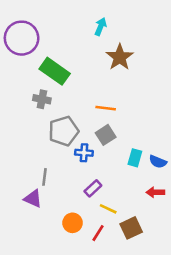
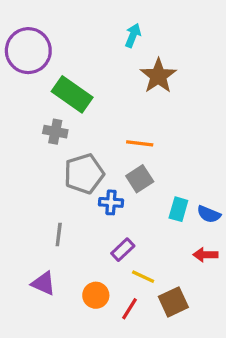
purple triangle: (33, 199) -> (43, 283), moved

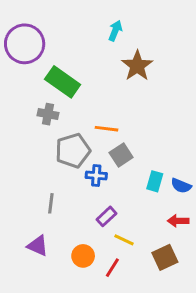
orange line: (140, 143) -> (106, 129), moved
brown square: (173, 302) -> (165, 257), moved

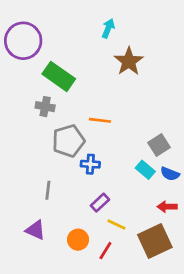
gray square: (121, 155) -> (159, 145), moved
cyan rectangle: (155, 181) -> (145, 170), turned -66
brown square: (165, 257) -> (155, 241), size x1.4

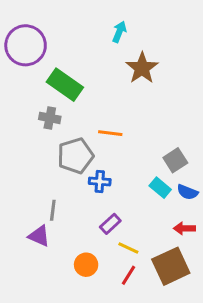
purple triangle: (35, 230) -> (39, 236), moved
red line: (105, 251) -> (128, 275), moved

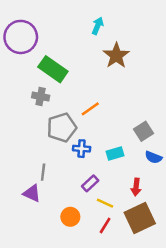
orange line: (110, 133) -> (90, 109), turned -42
cyan rectangle: (160, 188) -> (115, 154), moved, turned -56
red arrow: (184, 228) -> (136, 187), moved, turned -84

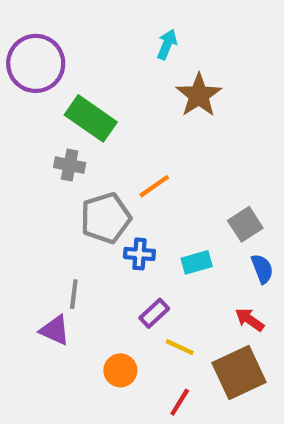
blue semicircle: (153, 157) -> (262, 269), turned -133
red arrow: (136, 187) -> (250, 320), moved, turned 119
red line: (105, 225) -> (180, 402), moved

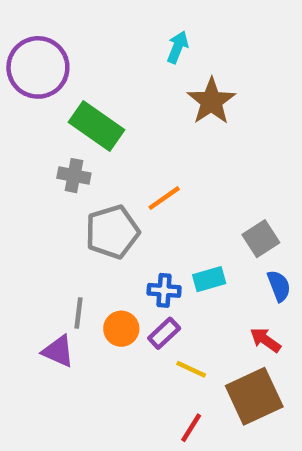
blue cross: (139, 254) -> (164, 290), moved
orange circle: (120, 370) -> (121, 329), moved

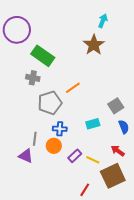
cyan arrow: (178, 47) -> (103, 21), moved
blue cross: (164, 290) -> (60, 129), moved
purple rectangle: (164, 333) -> (75, 156), moved
yellow line: (191, 369) -> (93, 160), moved

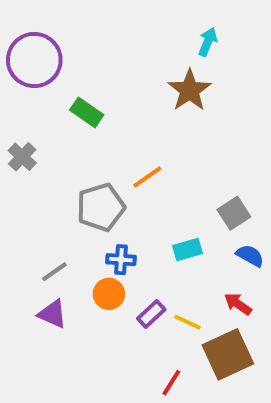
green rectangle: (43, 56) -> (87, 112), size x0.7
gray cross: (33, 78) -> (22, 157), moved, turned 32
blue semicircle: (124, 127) -> (250, 256), turned -40
gray line: (35, 139) -> (54, 272), moved, turned 48

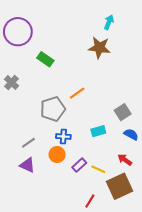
brown star: (190, 90) -> (99, 48), turned -30

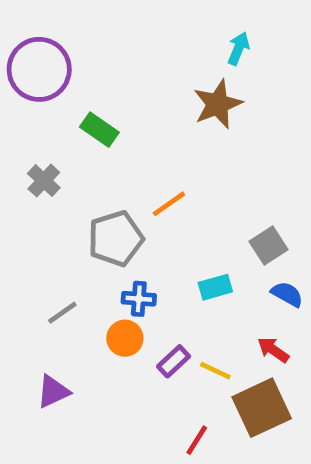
brown star: (99, 48) -> (218, 104), turned -30
gray cross: (12, 83) -> (44, 181), moved
purple triangle: (27, 165) -> (53, 391), moved, turned -49

